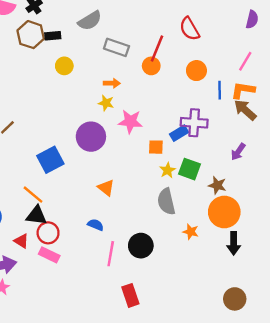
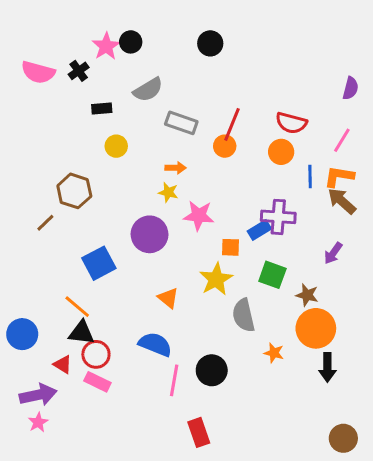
red semicircle: (189, 29) -> (291, 123), moved, turned -45
brown hexagon: (31, 35) -> (74, 191), moved
yellow star: (167, 170) -> (216, 279), moved, size x1.6
blue semicircle: (96, 225) -> (155, 344), size x1.6
brown circle: (235, 299) -> (343, 438), moved

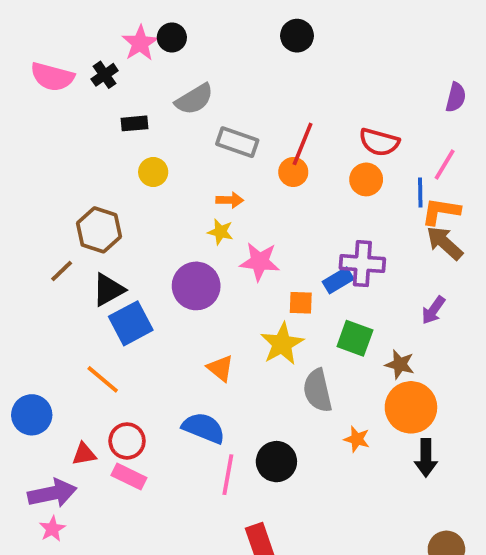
black circle: (210, 43) -> (297, 36), moved
blue line: (310, 176) -> (420, 193), moved
black triangle: (82, 333) -> (108, 290), moved, turned -36
red triangle: (63, 364) -> (84, 454), turned -42

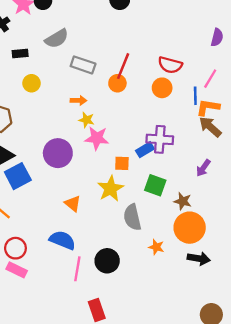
yellow star: (220, 232) -> (86, 120), moved
black arrow: (426, 458) -> (199, 258), turned -80

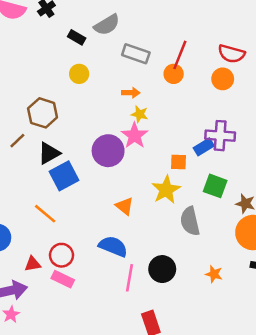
black rectangle: (20, 53) -> (77, 37), moved, turned 35
pink star: (97, 138) -> (135, 136), moved, turned 30
orange star: (156, 247) -> (214, 274), moved

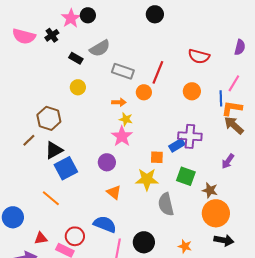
red semicircle: (231, 54) -> (199, 56), moved
orange circle: (174, 74) -> (144, 92), moved
purple circle: (108, 151) -> (107, 162), moved, size x0.7
yellow star: (166, 190) -> (147, 179), turned 30
red circle: (62, 255) -> (75, 236), moved

